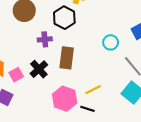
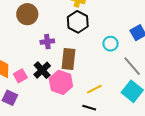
black hexagon: (64, 18) -> (78, 22), moved
pink hexagon: (65, 99) -> (61, 82), moved

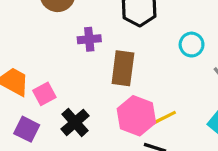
black cross: (42, 70) -> (75, 122), moved
pink hexagon: (61, 82) -> (136, 116), moved

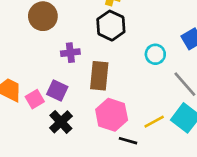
yellow line: (164, 118) -> (154, 122), moved
purple square: (27, 129) -> (57, 91), moved

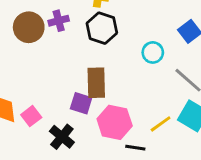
purple cross: (70, 53) -> (59, 21), moved
purple square: (57, 91) -> (81, 103), moved

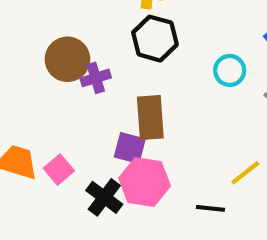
purple cross: (59, 21) -> (96, 78), moved
brown circle: (29, 27) -> (67, 59), moved
pink hexagon: (115, 122) -> (145, 182), moved

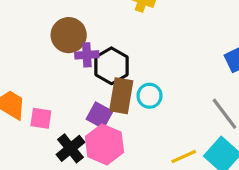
black hexagon: (155, 39) -> (112, 66), moved
cyan circle: (230, 70) -> (150, 96), moved
pink square: (59, 170) -> (41, 118), turned 35

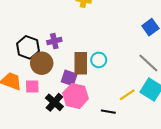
brown circle: (69, 35) -> (42, 63), moved
black hexagon: (112, 66) -> (28, 47), moved

